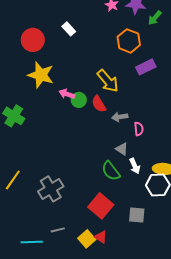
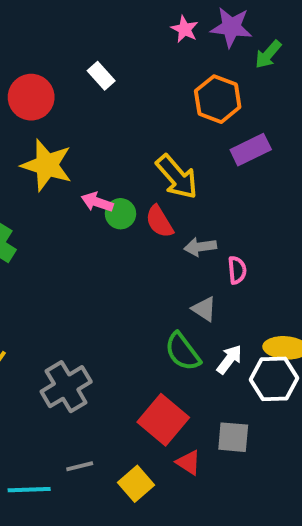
white arrow: (135, 166) -> (229, 359), moved, turned -119
red triangle: (101, 237) -> (188, 462), moved

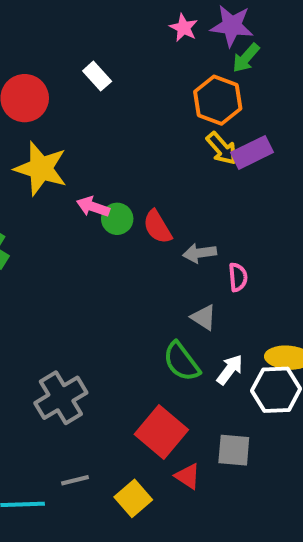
green arrow: (268, 54) -> (246, 58), moved
yellow arrow: (177, 177) -> (222, 148), moved, size x0.7

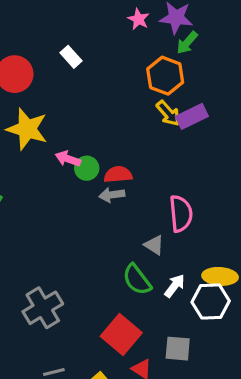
red semicircle: (157, 227) -> (118, 174), turned 116
gray arrow: (200, 253) -> (112, 195), moved
pink semicircle: (238, 277) -> (181, 214), size x1.6

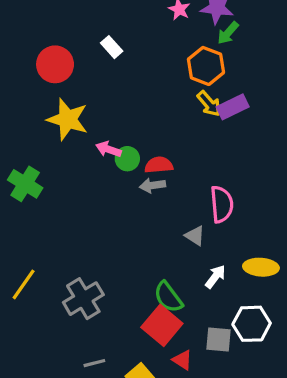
green semicircle: (137, 280) -> (168, 297), moved
white hexagon: (211, 301) -> (252, 324), moved

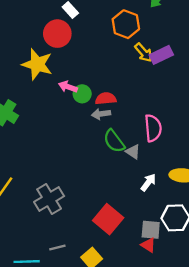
red circle: (55, 64) -> (57, 34), moved
orange hexagon: (206, 66) -> (126, 24), moved
green semicircle: (168, 297) -> (114, 141), moved
red triangle: (182, 360) -> (148, 245), moved

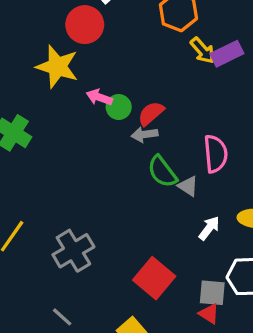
red semicircle: (106, 99) -> (151, 113), turned -36
gray line: (57, 247) -> (62, 317), moved, turned 56

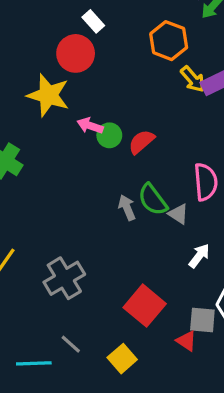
gray arrow: (144, 134) -> (127, 208), moved, turned 75
red triangle: (209, 314) -> (186, 341), moved
gray line: (62, 317) -> (71, 344), moved

